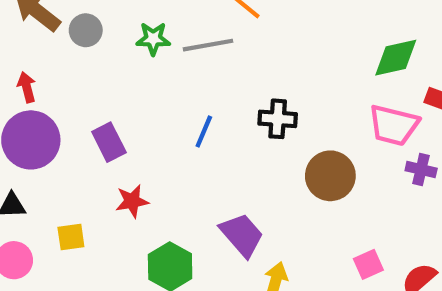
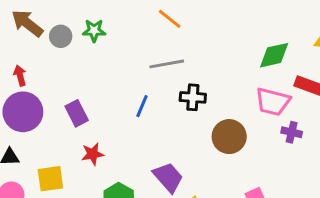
green star: (153, 39) -> (94, 31), moved
gray line: (208, 45) -> (167, 64), moved
yellow square: (71, 237) -> (50, 179), size x1.4

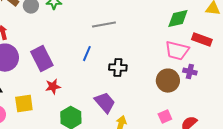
black cross: (193, 97) -> (118, 68), moved
purple rectangle: (77, 113) -> (42, 59), size x1.4
brown circle: (229, 137) -> (168, 81), moved

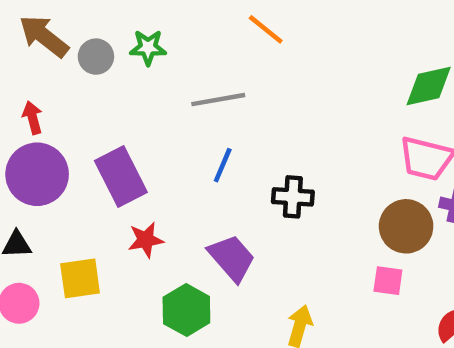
gray line: (104, 25) -> (218, 100), moved
purple trapezoid: (105, 103) -> (232, 258), moved
pink square: (165, 117) -> (388, 281), moved, turned 32

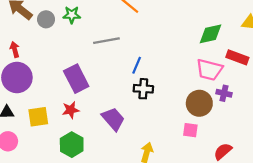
blue line: (223, 165) -> (137, 65), moved
purple rectangle: (121, 177) -> (76, 79), moved
yellow square: (80, 278) -> (38, 117), moved
green hexagon: (186, 310) -> (72, 145), moved

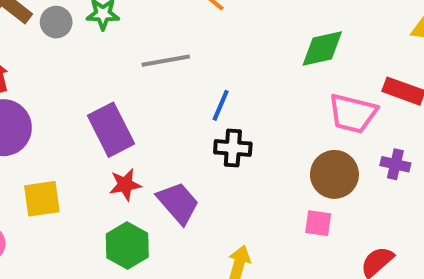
green diamond: (211, 34) -> (322, 48), moved
purple cross: (224, 93) -> (395, 164), moved
red star: (71, 110) -> (125, 185), moved
green hexagon: (72, 145) -> (127, 246), moved

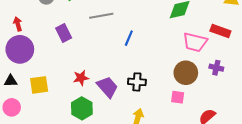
purple rectangle: (111, 130) -> (64, 33), moved, size x0.7
black cross: (233, 148) -> (137, 82), moved

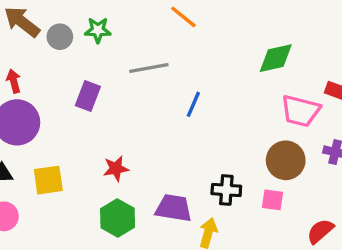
purple rectangle: (64, 33) -> (88, 96), turned 48
black cross: (137, 82) -> (226, 190), moved
purple trapezoid: (107, 87) -> (174, 208), moved, turned -40

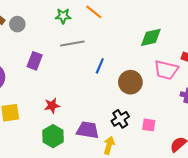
green star: (98, 30) -> (63, 16), moved
brown circle: (286, 160) -> (130, 82), moved
black cross: (226, 190) -> (120, 119), turned -36

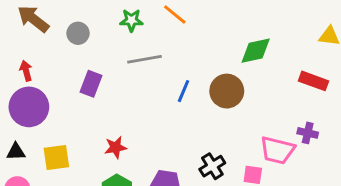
gray circle: (17, 24) -> (78, 33), moved
pink trapezoid: (166, 70) -> (277, 150), moved
brown circle: (130, 82) -> (227, 91), moved

